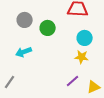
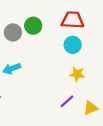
green circle: (48, 28) -> (33, 26), moved
cyan circle: (85, 38) -> (73, 45), moved

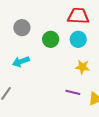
green circle: (33, 26) -> (51, 39), moved
purple line: (67, 101) -> (73, 92), turned 56

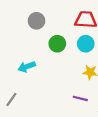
gray circle: (22, 28) -> (37, 21), moved

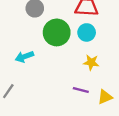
green circle: (57, 44) -> (57, 32), size x1.5

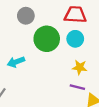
purple line: (81, 90) -> (77, 87), moved

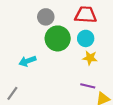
gray circle: (26, 16) -> (46, 17), moved
yellow star: (80, 67) -> (90, 58), moved

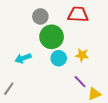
cyan circle: (86, 38) -> (59, 58), moved
purple line: (88, 86) -> (80, 82), turned 32

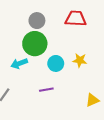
green circle: (52, 37) -> (35, 44), moved
purple line: (80, 82) -> (46, 90), moved, turned -56

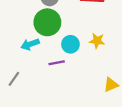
purple line: (46, 90) -> (57, 63), moved

